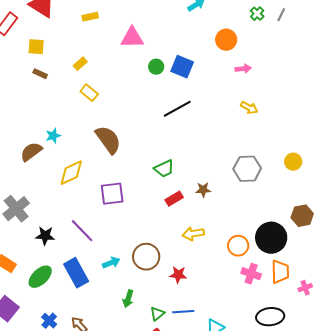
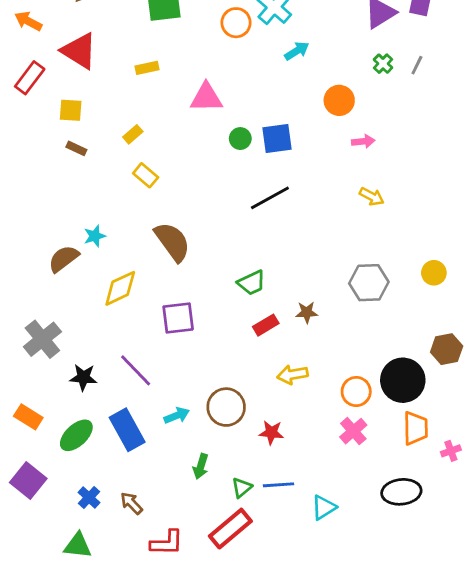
blue square: (182, 67) -> (277, 139), turned -30
pink cross: (251, 274) -> (353, 431), moved, turned 30

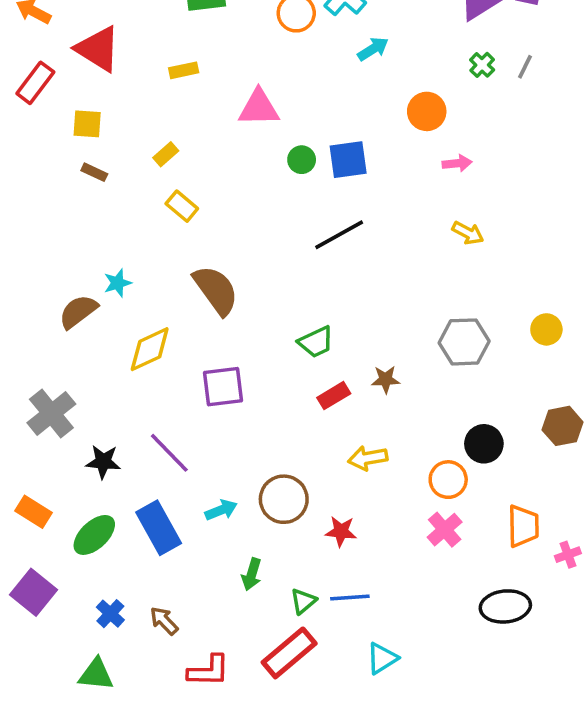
black circle: (403, 380) -> (484, 444), moved, size x0.7
cyan triangle: (324, 507) -> (382, 658), moved

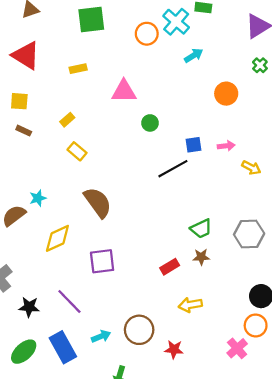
blue square: (348, 160) -> (194, 145), moved, size x0.7
pink arrow: (457, 163) -> (226, 146), moved
green trapezoid: (316, 342) -> (201, 229), moved
orange circle: (448, 480) -> (256, 325), moved

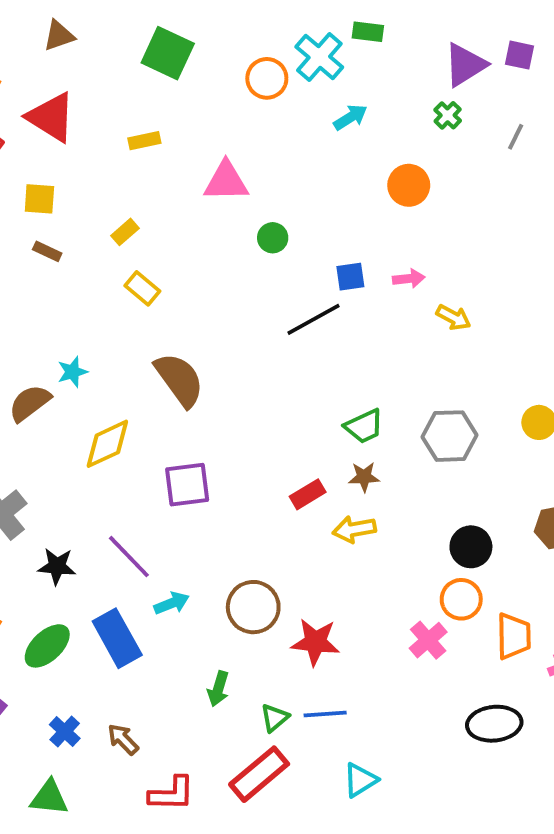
green square: (91, 20) -> (168, 53), turned 32
green cross: (260, 65) -> (448, 115), moved
yellow arrow: (190, 305) -> (354, 529), moved
cyan arrow: (101, 336) -> (172, 603), moved
red star: (174, 349) -> (315, 642), size x1.4

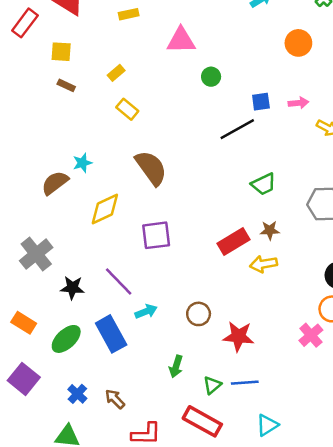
green trapezoid: (364, 426) -> (263, 184), moved
red rectangle: (308, 494) -> (234, 242), size x1.4
brown circle: (253, 607) -> (199, 314), size x0.7
red rectangle: (259, 774) -> (202, 421), turned 69

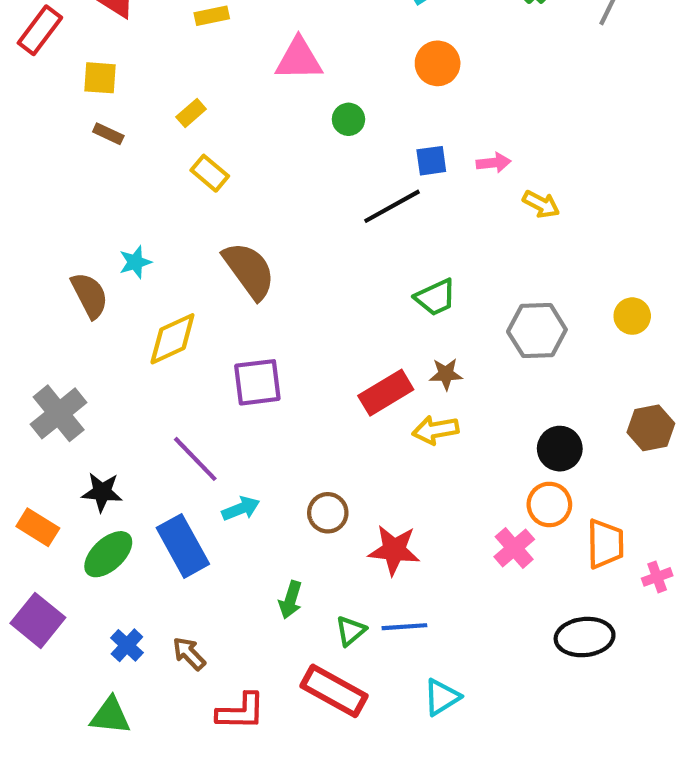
orange circle: (298, 43) -> (438, 63), moved
brown semicircle: (55, 183) -> (90, 295), turned 100
black star: (72, 288) -> (102, 492), moved

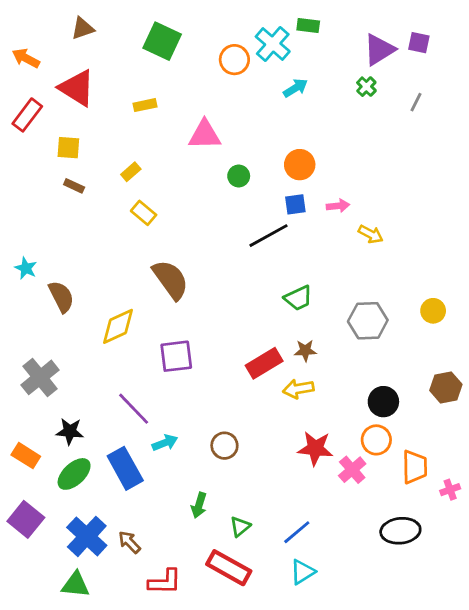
orange circle: (438, 63) -> (300, 165), moved
cyan star: (135, 262) -> (26, 268), moved, turned -30
red star: (394, 550) -> (315, 448), moved
blue line: (404, 627) -> (297, 532), moved, turned -36
blue cross: (127, 645) -> (87, 536), size x1.8

